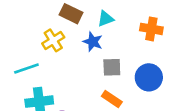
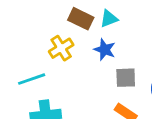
cyan triangle: (105, 19) -> (109, 19), moved

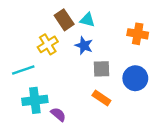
brown rectangle: (81, 19) -> (64, 20), turned 30
cyan triangle: (109, 19) -> (87, 20), turned 35

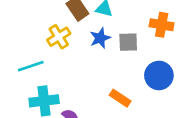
blue star: (84, 46) -> (100, 38), turned 30
gray square: (101, 69) -> (128, 42), moved

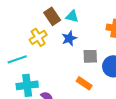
gray square: (128, 42) -> (90, 56), moved

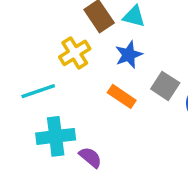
gray square: (90, 56) -> (165, 86), turned 35
orange rectangle: (84, 83) -> (122, 96), moved

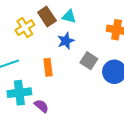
yellow cross: (75, 53) -> (25, 28), moved
orange rectangle: (122, 96) -> (48, 67), moved, turned 49

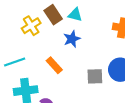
gray square: (89, 61) -> (95, 76), moved, turned -35
orange rectangle: (48, 67) -> (54, 65), turned -35

